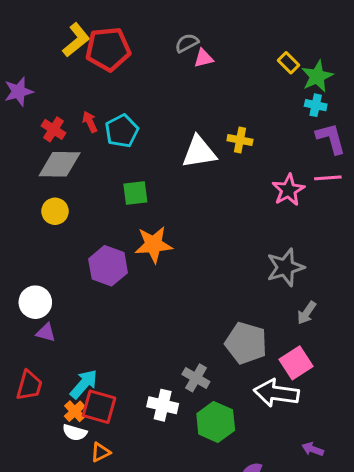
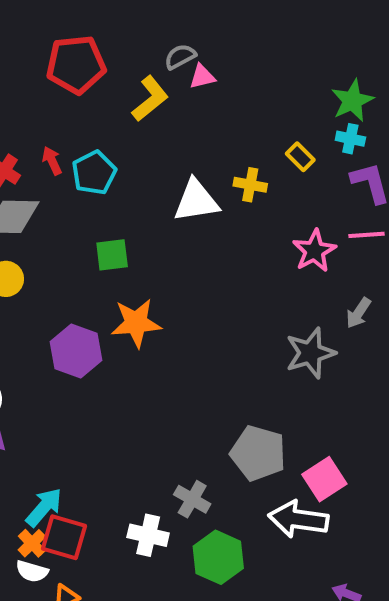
yellow L-shape: (76, 40) -> (150, 99), moved
yellow rectangle: (288, 63) -> (300, 157), moved
gray arrow: (307, 313) -> (358, 313), moved

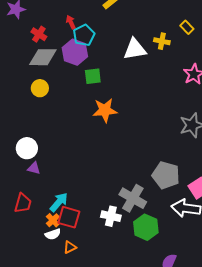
red arrow: (52, 161) -> (71, 22), moved
purple hexagon: (76, 351) -> (75, 52), moved
gray cross: (192, 499) -> (133, 198), size x1.5
white semicircle: (32, 571) -> (53, 234), turned -35

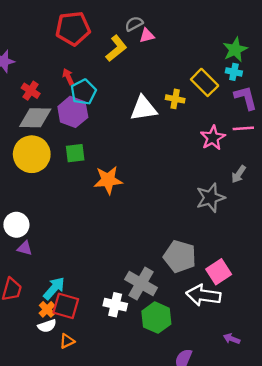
yellow rectangle: (187, 27) -> (205, 82), size x1.6
green square: (93, 76) -> (75, 153), moved
yellow circle: (40, 88) -> (32, 154), size x1.8

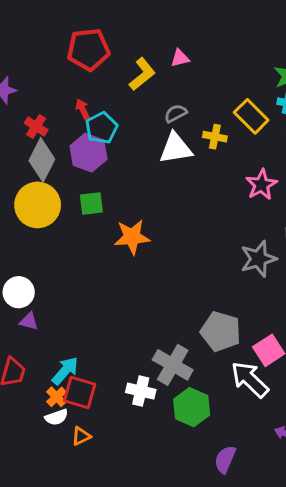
gray semicircle: (134, 24) -> (176, 113), moved
gray diamond: (35, 118) -> (42, 160), turned -64
white arrow: (203, 295) -> (250, 379), turned 36

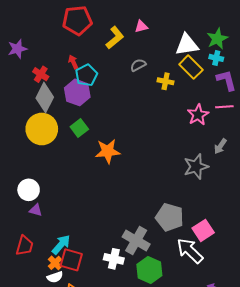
white triangle: (176, 148) -> (187, 45), moved
green square: (91, 204) -> (79, 128), turned -30

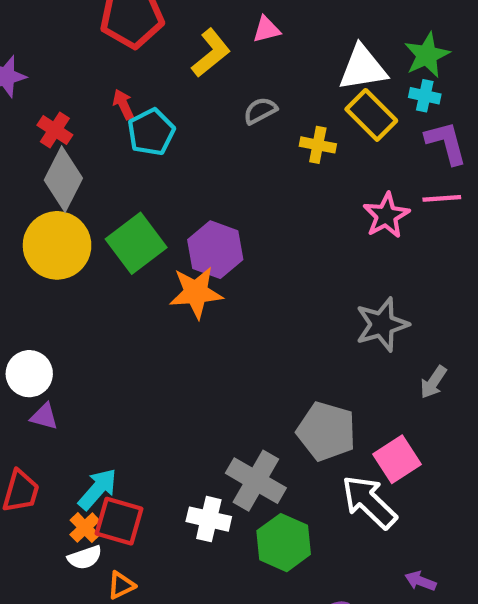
purple hexagon: (77, 92) -> (215, 250), moved
green square: (79, 128) -> (136, 243), size x1.5
gray arrow: (220, 146) -> (433, 382), moved

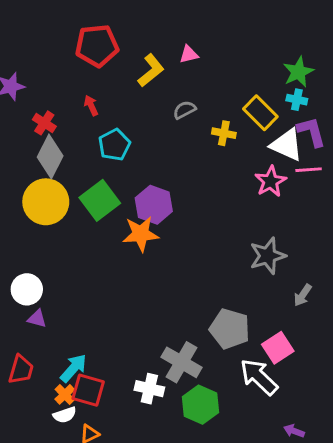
white triangle: (363, 68) -> (287, 145), moved, turned 33
cyan pentagon: (151, 132) -> (114, 145), moved

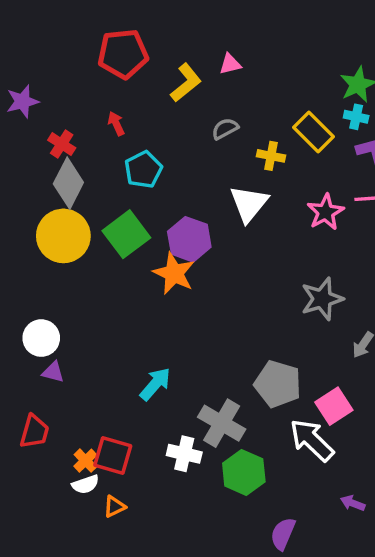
white triangle: (287, 145) -> (249, 204), moved, turned 45
orange star: (141, 234) -> (174, 273), turned 30
cyan arrow: (74, 368) -> (155, 384), moved

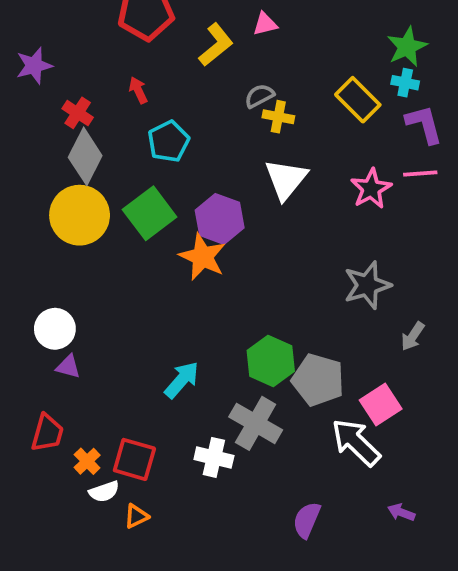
yellow cross: (271, 156) -> (278, 117), moved
orange cross: (85, 461) -> (87, 461), moved
green hexagon: (244, 472) -> (271, 361), moved
purple semicircle: (283, 534) -> (307, 520), moved

